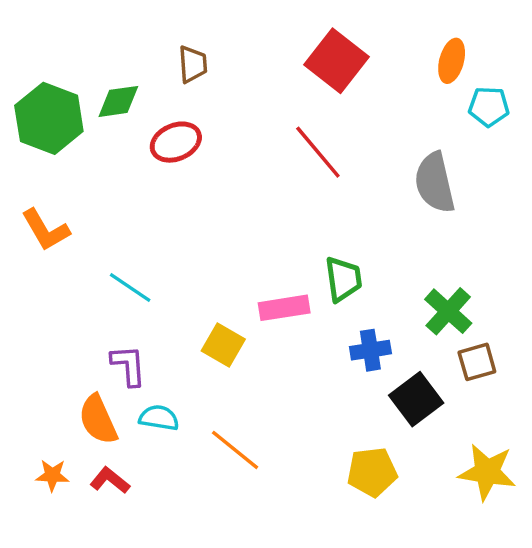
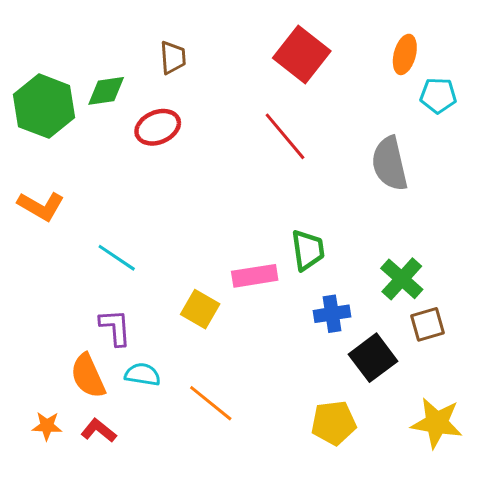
orange L-shape: (46, 230) -> (41, 206), turned -30

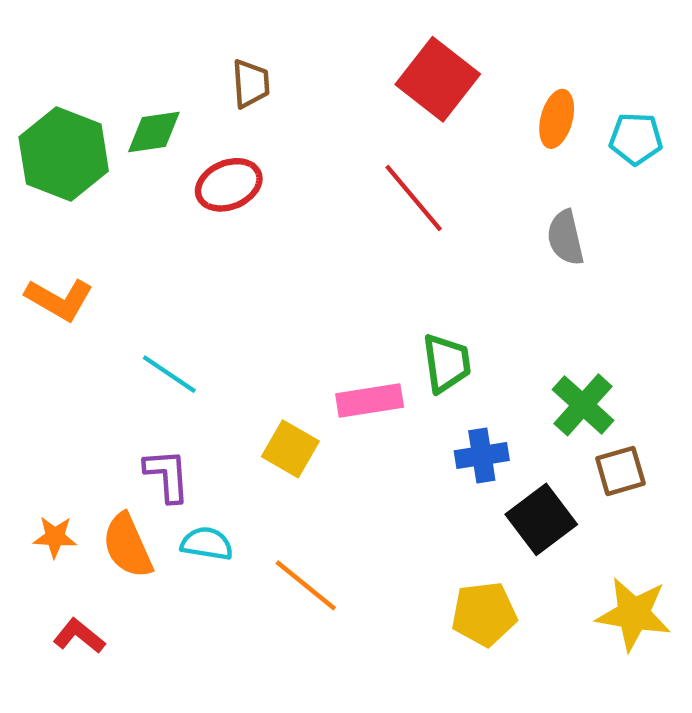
orange ellipse: (405, 54) -> (557, 119), moved
gray semicircle: (390, 164) -> (565, 238), size x0.7
orange star: (47, 426) -> (55, 537), moved
red L-shape: (99, 430) -> (79, 636), moved

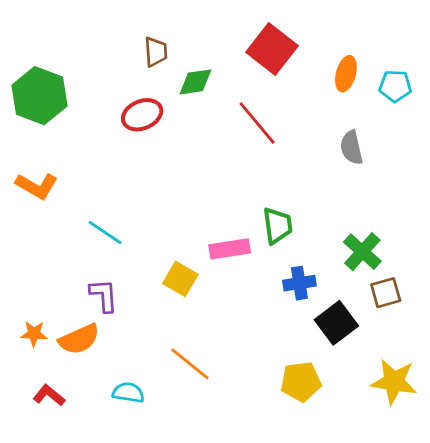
green diamond: (154, 132) -> (195, 82), moved
cyan semicircle: (207, 544) -> (128, 393), moved
orange semicircle: (127, 546) -> (79, 339), turned -90

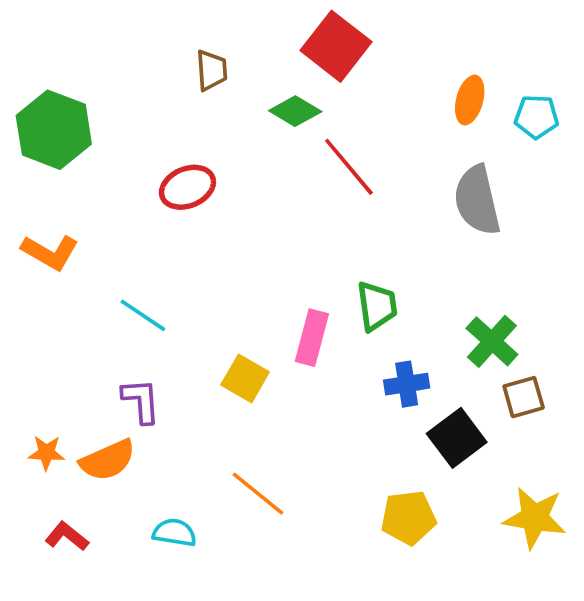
red square: (272, 49) -> (336, 46), moved
green diamond: (195, 82) -> (295, 111), moved, turned 39
red ellipse: (142, 115) -> (187, 187), moved
gray semicircle: (351, 148) -> (477, 200), size x1.5
pink rectangle: (230, 249) -> (312, 338), turned -66

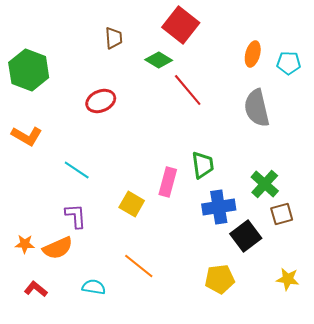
blue cross: (407, 384) -> (219, 207), size x1.4
yellow star: (535, 518) -> (288, 279), size x0.7

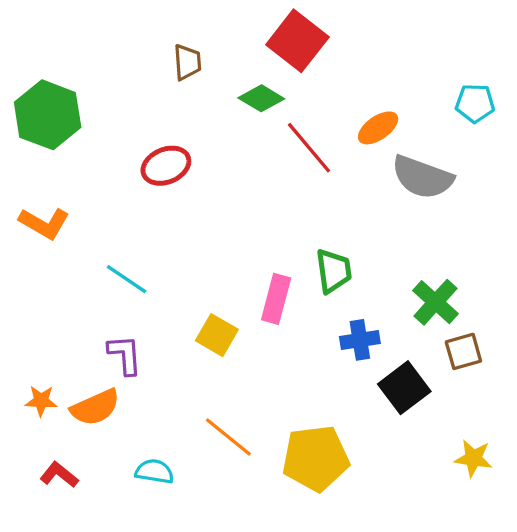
orange ellipse: (253, 54) -> (378, 128), moved, turned 40
gray semicircle: (257, 108) -> (422, 177), turned -57
blue cross: (219, 207) -> (360, 340), size x0.7
yellow pentagon: (220, 279) -> (316, 458), moved, size x1.4

